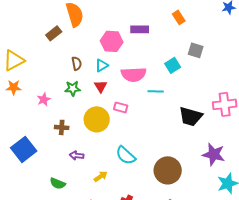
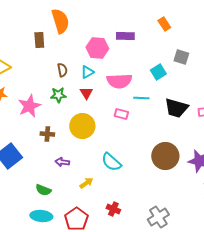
brown rectangle: (54, 33) -> (39, 40), turned -56
pink star: (44, 99) -> (29, 106), size x1.6
pink rectangle: (121, 107) -> (121, 114), moved
black trapezoid: (191, 116) -> (176, 108), moved
brown circle: (168, 170) -> (165, 156), moved

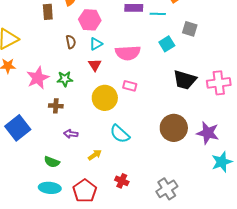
pink hexagon: (97, 48) -> (90, 20), moved
green star: (58, 95) -> (65, 79), moved
cyan line: (141, 98) -> (158, 14), moved
yellow circle: (82, 126) -> (105, 98), moved

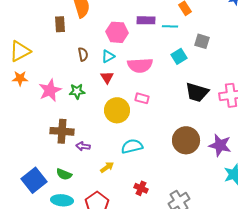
pink hexagon: (90, 20) -> (117, 32), moved
brown cross: (56, 106) -> (62, 131), moved, size x1.6
blue square: (18, 128) -> (34, 180), moved
cyan semicircle: (120, 134) -> (132, 146), turned 125
red cross: (122, 181) -> (141, 188), moved

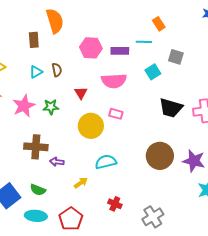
purple rectangle: (146, 20) -> (120, 51), moved
cyan triangle: (108, 56) -> (36, 72), moved

